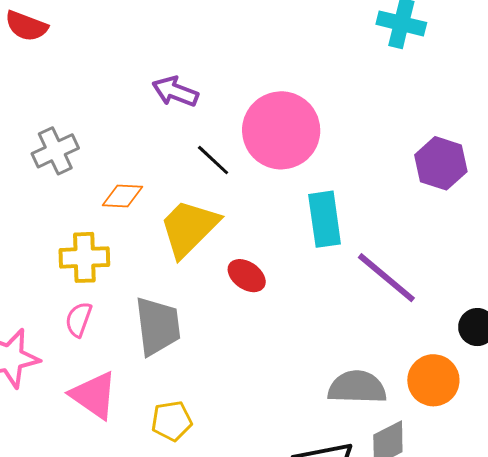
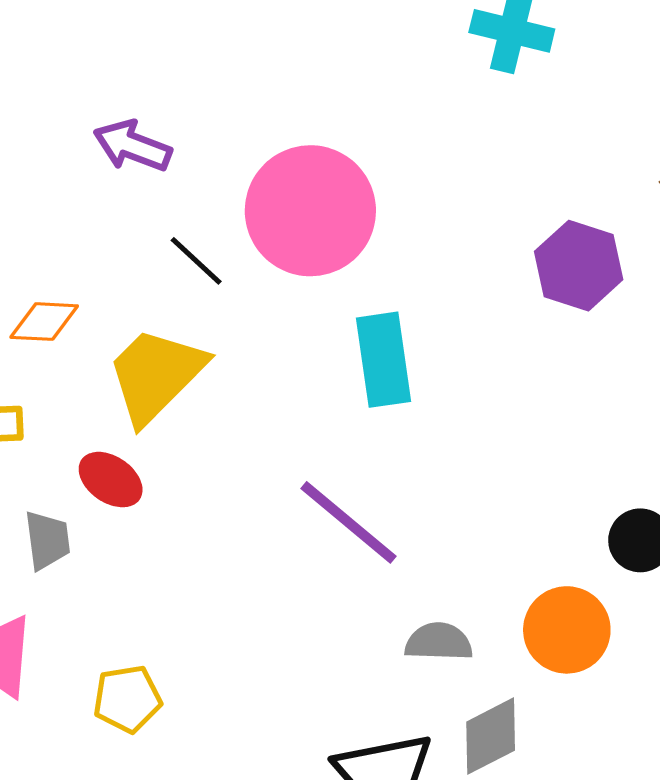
red ellipse: (247, 276) -> (111, 480), moved
purple line: (386, 278) -> (349, 522), moved
gray trapezoid: (158, 326) -> (47, 540), moved, size x0.6
gray semicircle: (357, 387) -> (439, 642), size x0.7

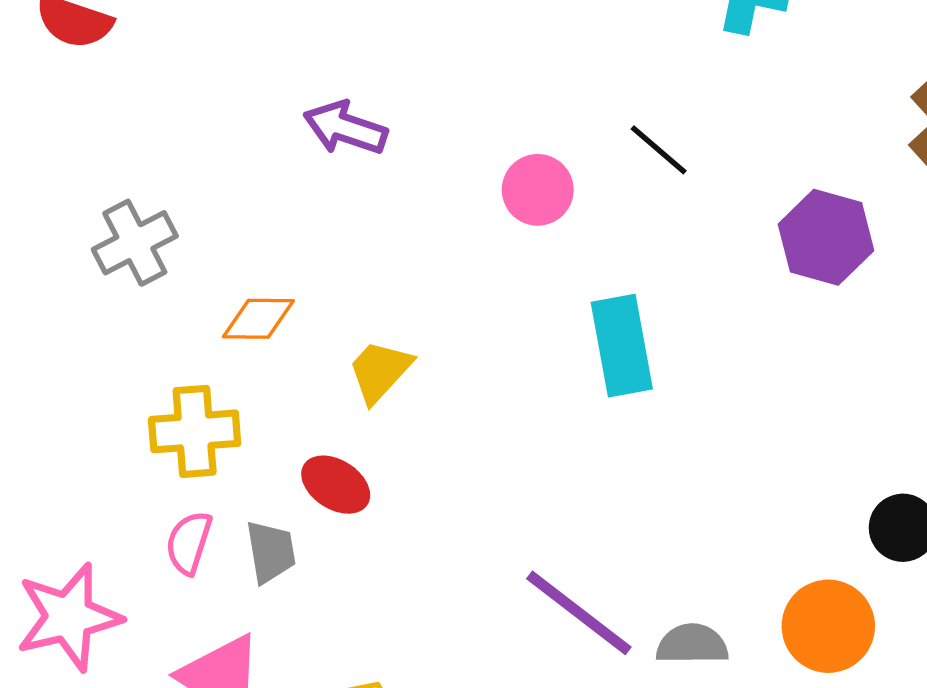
pink circle: (310, 211) -> (538, 190), size x0.5
black line: (196, 261) -> (659, 150), moved
yellow trapezoid: (156, 375) -> (380, 371), size x0.6
purple line: (349, 522) -> (579, 613), moved

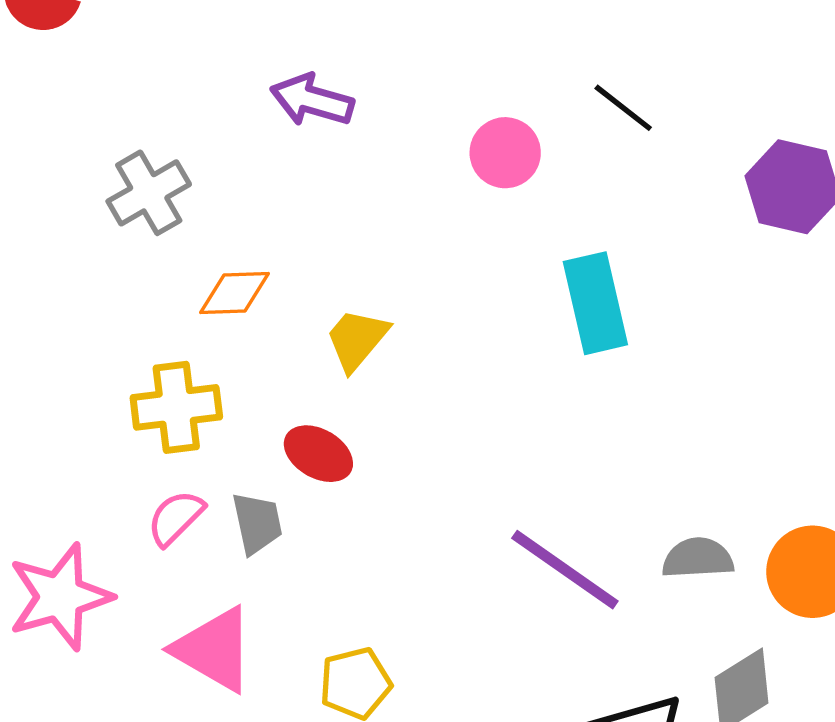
gray cross: (135, 243) -> (149, 193), moved
pink semicircle: (189, 543) -> (176, 518), turned 30
gray semicircle: (692, 644) -> (698, 558), moved

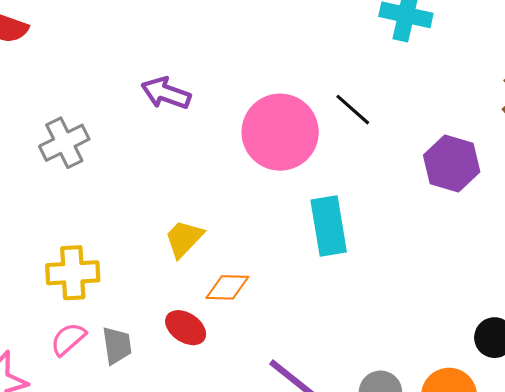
pink circle: (505, 153) -> (280, 132), size x1.8
orange diamond: (234, 293) -> (227, 287), moved
red ellipse: (318, 454) -> (186, 328), moved

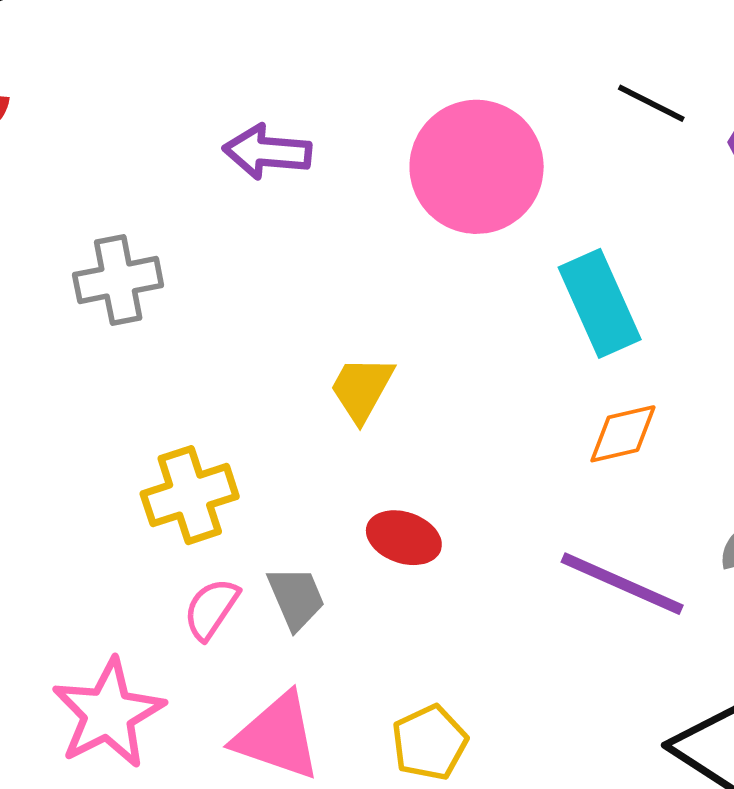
black line: (353, 110) -> (651, 103), moved
gray cross: (64, 143) -> (118, 280), turned 30
orange diamond: (227, 287) -> (623, 434), moved

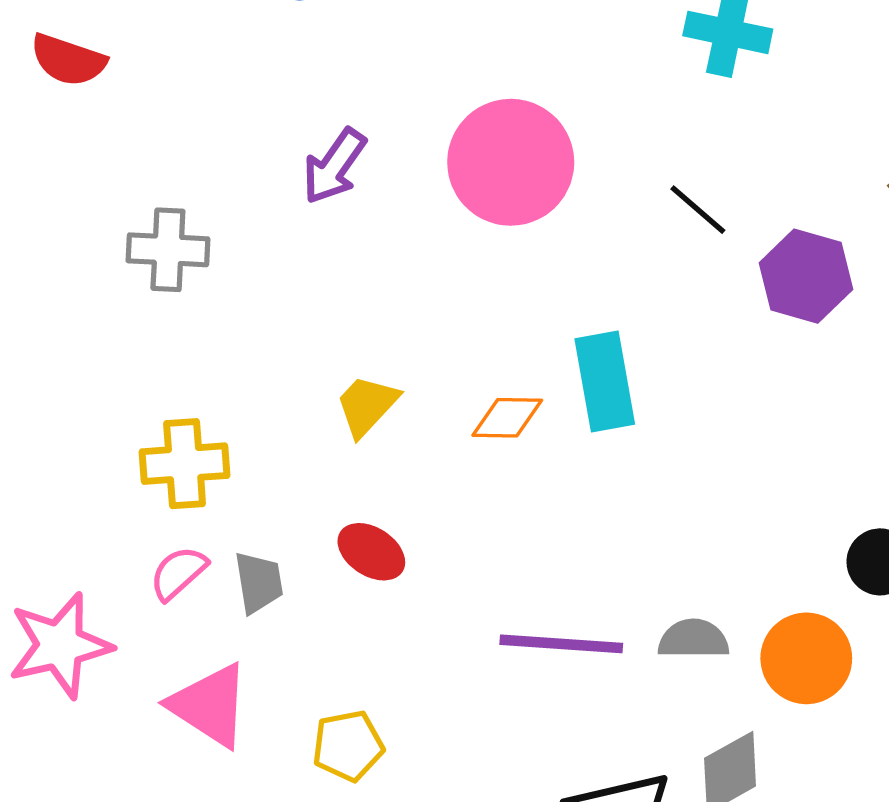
purple arrow: (267, 152) -> (334, 166), turned -74
pink circle: (477, 167) -> (511, 162), moved
orange diamond: (623, 434) -> (507, 418), moved
purple line: (622, 584) -> (561, 644), turned -34

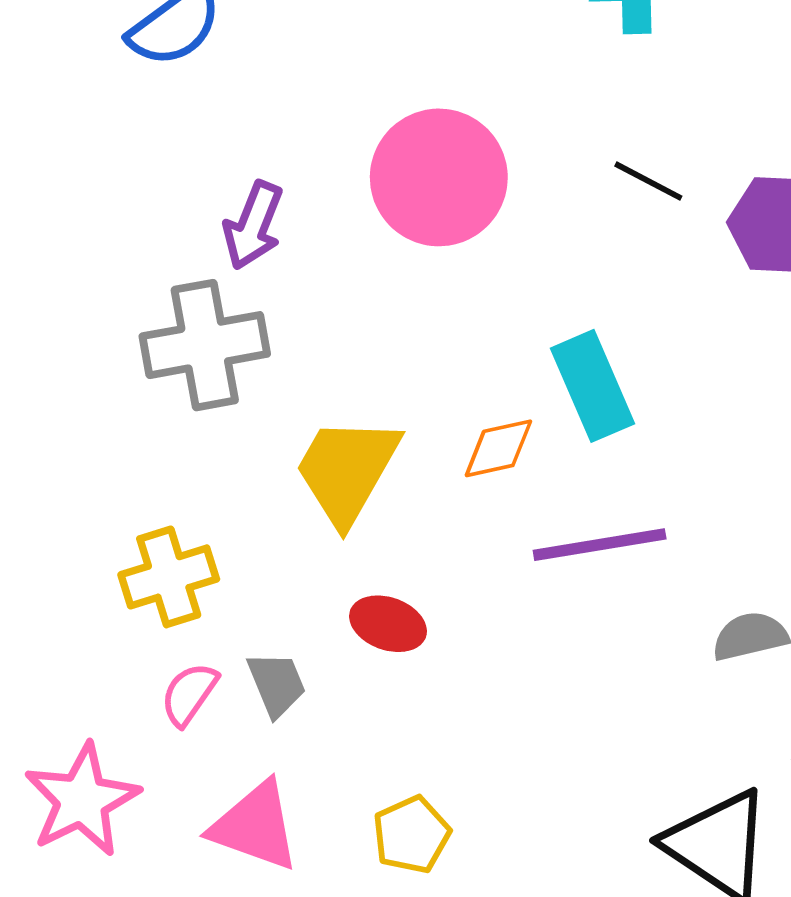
gray cross: (168, 250) -> (205, 345), moved, size x1.4
yellow trapezoid: (367, 405) -> (347, 470), size x1.6
purple line: (561, 644) -> (600, 545), moved

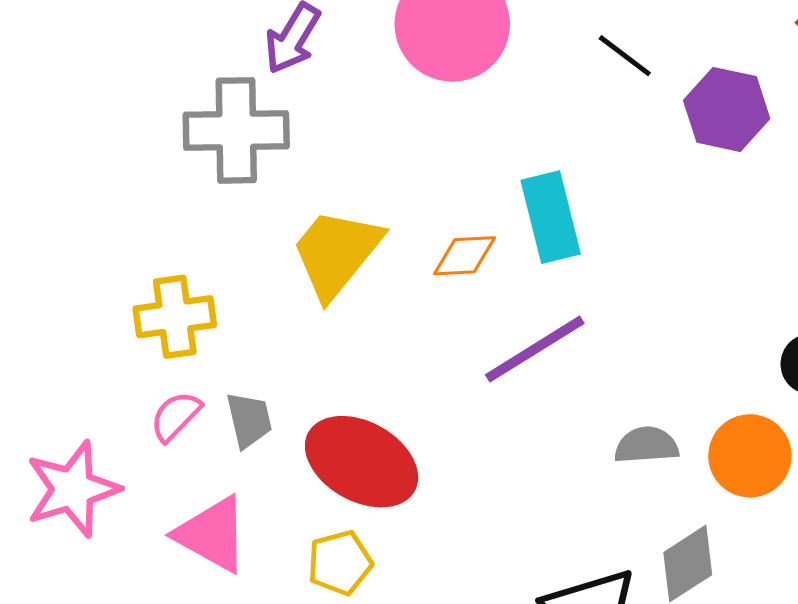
purple line: (600, 545) -> (535, 349), turned -32
red ellipse: (388, 624) -> (362, 462), moved, size x1.8

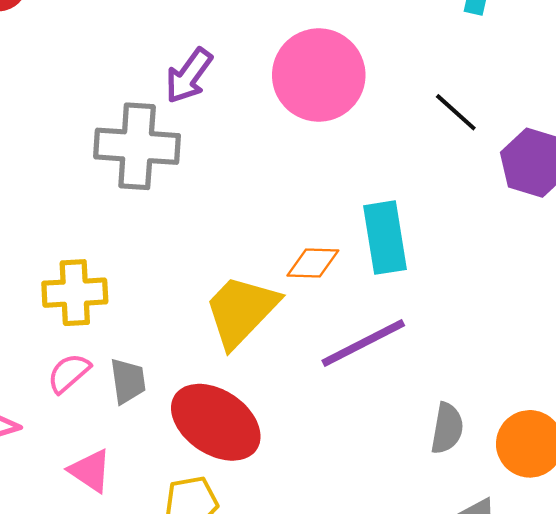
yellow trapezoid: (336, 253) -> (241, 311), moved
gray semicircle: (646, 445) -> (447, 428), turned 99
pink triangle: (212, 534) -> (90, 471), size x0.7

